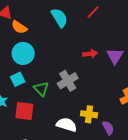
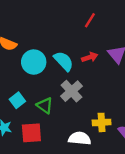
red line: (93, 12) -> (90, 20), moved
cyan semicircle: (59, 18) -> (64, 61), moved
cyan circle: (23, 53) -> (34, 62), moved

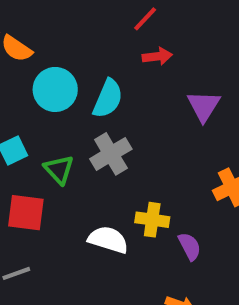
red line: (90, 20) -> (145, 19), moved
red arrow: (90, 57) -> (157, 56), moved
cyan semicircle: (64, 61) -> (108, 99), turned 55

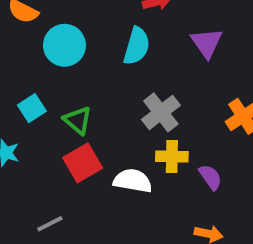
cyan semicircle: (108, 99) -> (137, 46), moved
gray cross: (111, 154) -> (161, 112), moved
red square: (26, 213) -> (83, 163), moved, turned -30

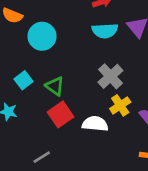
cyan semicircle: (137, 46) -> (105, 31), moved, turned 75
yellow cross: (172, 157) -> (120, 105), turned -30

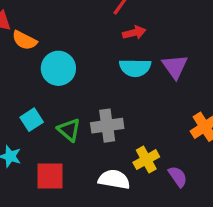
gray cross: (110, 76) -> (107, 126), moved, turned 30
red square: (60, 114) -> (50, 176), moved, turned 30

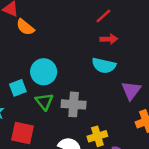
purple triangle: (175, 67) -> (131, 90), moved
cyan circle: (58, 68) -> (44, 72), moved

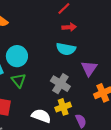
gray cross: (74, 104) -> (60, 84), moved, turned 30

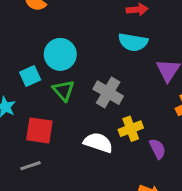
gray cross: (60, 84) -> (108, 93), moved

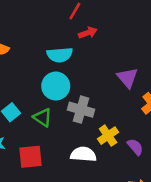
cyan semicircle: (133, 42) -> (60, 55), moved
cyan circle: (60, 54) -> (56, 86), moved

